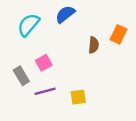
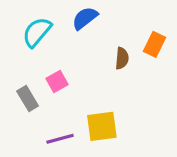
purple line: (45, 91) -> (60, 139), moved
yellow square: (78, 97) -> (102, 126), size x1.5

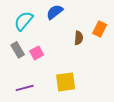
gray rectangle: (28, 99) -> (18, 50), moved
purple line: (60, 139) -> (25, 88), moved

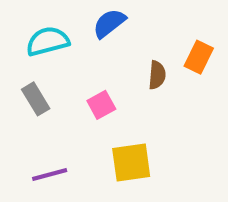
cyan semicircle: (24, 21) -> (48, 41), turned 35
pink square: (37, 53) -> (101, 105), moved

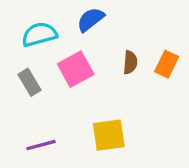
orange rectangle: (199, 57) -> (167, 64), moved
pink square: (101, 105) -> (76, 69), moved, size x1.5

